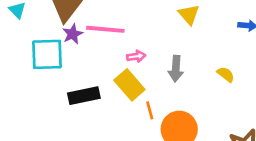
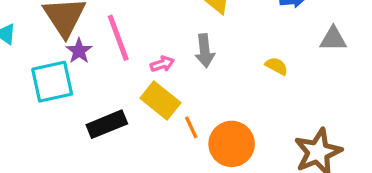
pink line: (105, 29) -> (118, 38), turned 75
gray arrow: (176, 69) -> (205, 51), moved

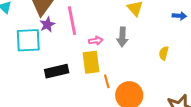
yellow semicircle: (276, 66) -> (164, 53), turned -112
yellow rectangle: (160, 100) -> (91, 62), turned 35

